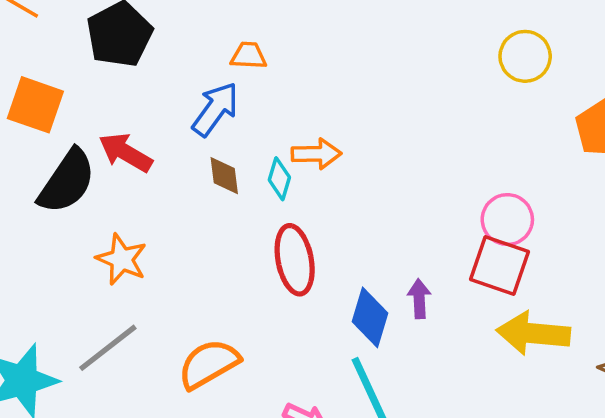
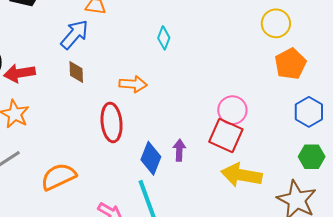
yellow circle: (525, 56) -> (276, 23), moved
red arrow: (126, 152) -> (19, 73), moved, turned -44
orange arrow: (316, 154) -> (133, 84), moved
cyan diamond: (279, 179) -> (164, 38), moved

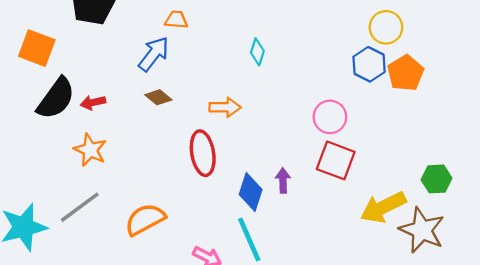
brown diamond: (76, 72) -> (158, 97), turned -45
red arrow: (19, 73) -> (93, 103), size x0.7
pink circle: (232, 110) -> (330, 117), moved
blue hexagon: (309, 112) -> (369, 64), moved
yellow arrow: (241, 175) -> (383, 207), moved, turned -33

